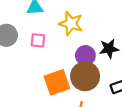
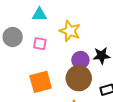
orange square: (57, 82) -> (41, 82), moved

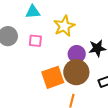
yellow star: (70, 31) -> (64, 26), turned 30
orange square: (41, 82) -> (53, 77), moved

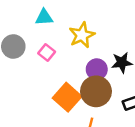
pink square: (35, 41) -> (47, 52), turned 32
orange square: (53, 77) -> (67, 97), turned -30

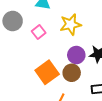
brown circle: (96, 91) -> (72, 73), size x0.7

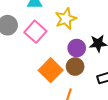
pink square: (39, 32) -> (35, 32), size x1.5

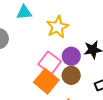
pink square: (35, 32) -> (50, 63), moved

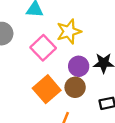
pink square: (50, 63) -> (43, 48), moved

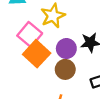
orange square: (47, 89) -> (37, 54), moved

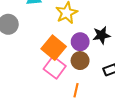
pink square: (30, 34) -> (55, 67), moved

